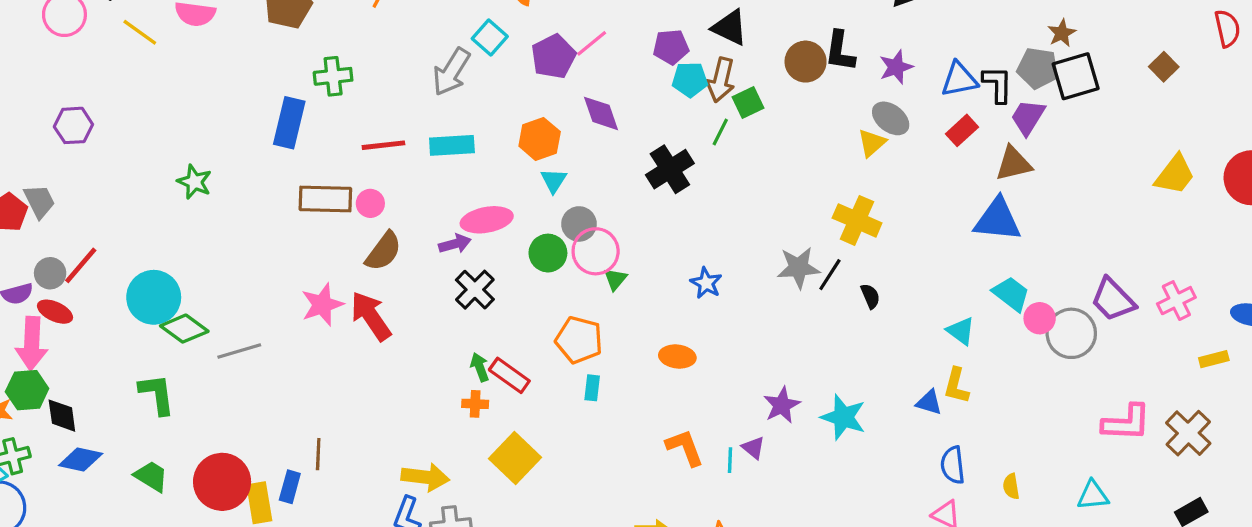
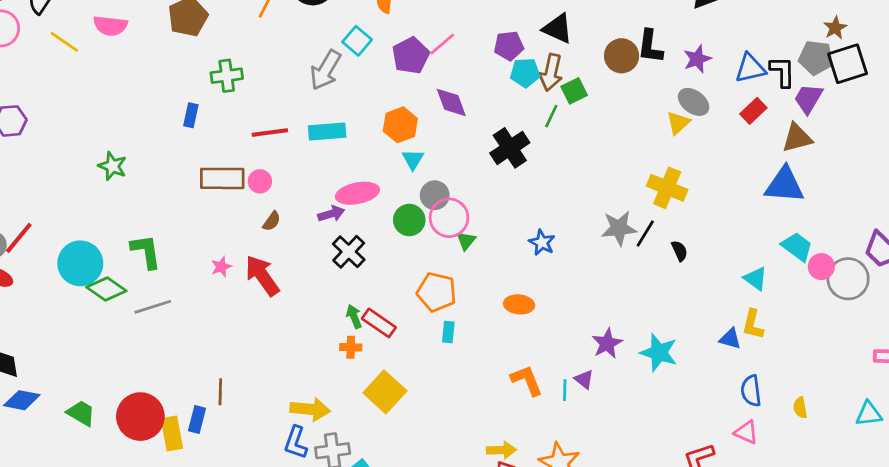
blue rectangle: (289, 123) -> (191, 115), size x0.6
brown semicircle: (383, 251) -> (272, 221), size x0.6
pink star: (322, 305) -> (221, 267), size x0.6
green L-shape: (157, 394) -> (146, 251), moved

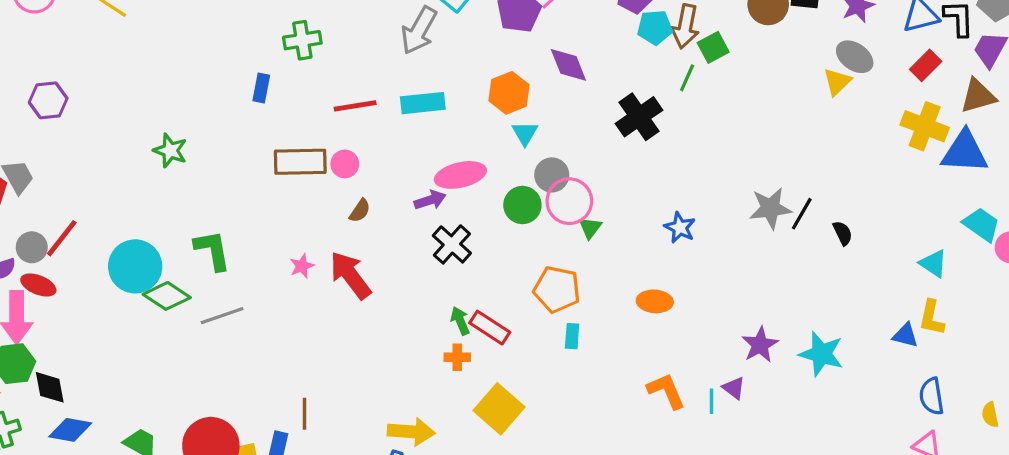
yellow cross: (667, 188) -> (925, 126), moved

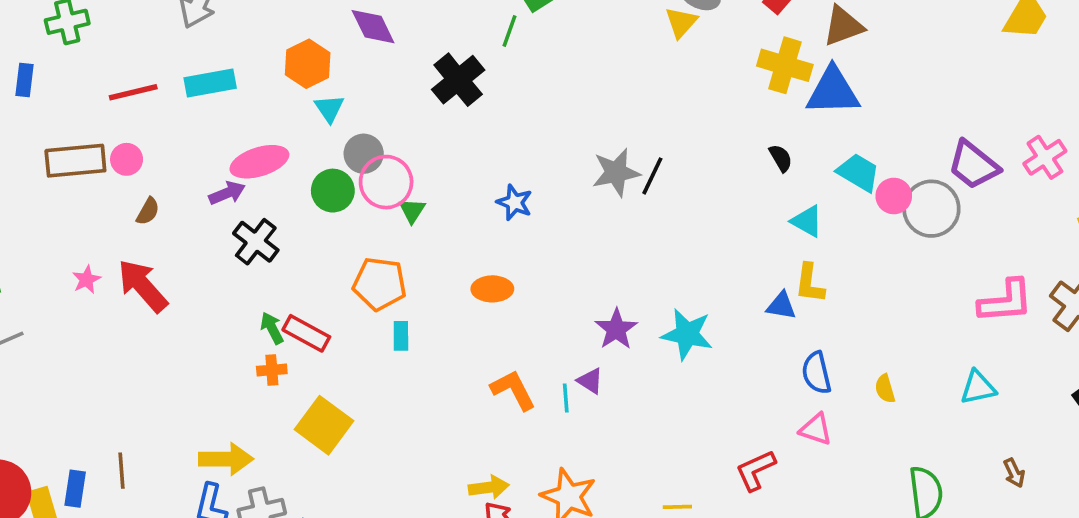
black semicircle: (843, 233) -> (781, 158), moved
brown line: (305, 414) -> (122, 471), moved

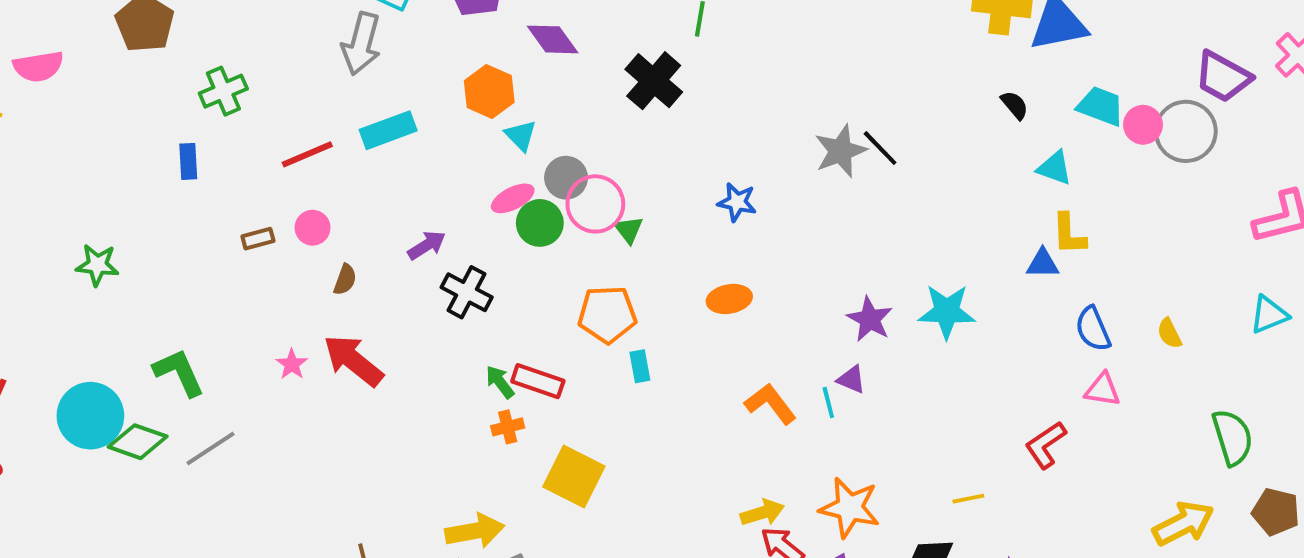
brown rectangle: (75, 161) -> (258, 239), size x0.5
pink ellipse: (259, 162) -> (513, 198), moved, size x0.7
black line: (652, 176) -> (880, 148), turned -60

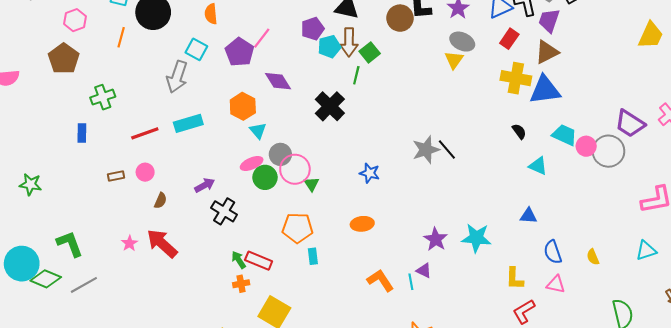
yellow L-shape: (1069, 234) -> (515, 279), moved

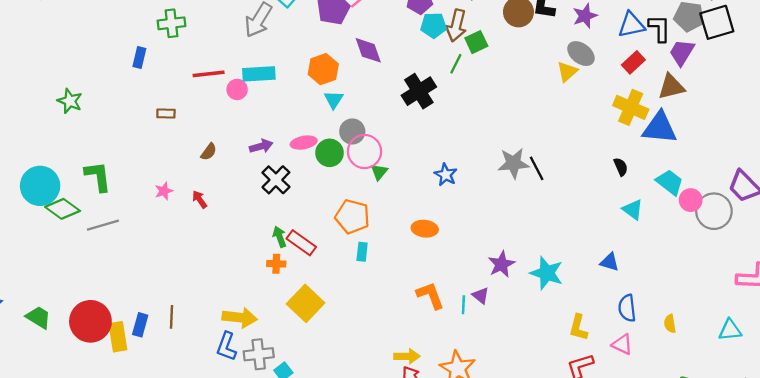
pink ellipse: (252, 164) -> (304, 143), moved
pink circle: (145, 172) -> (237, 89), moved
red arrow: (162, 243) -> (200, 199), size x0.5

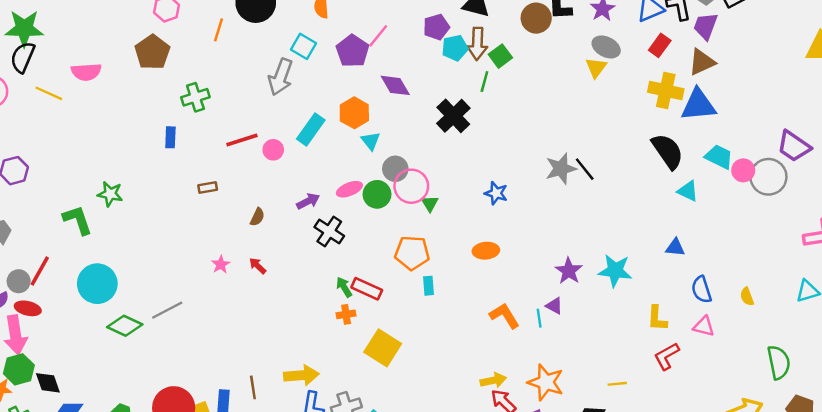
cyan rectangle: (259, 74) -> (311, 130), moved, turned -40
black semicircle: (621, 167) -> (668, 151), size x2.0
green L-shape: (98, 176) -> (78, 220), moved
green diamond: (63, 209) -> (125, 326), moved
yellow arrow: (240, 318) -> (301, 375), moved

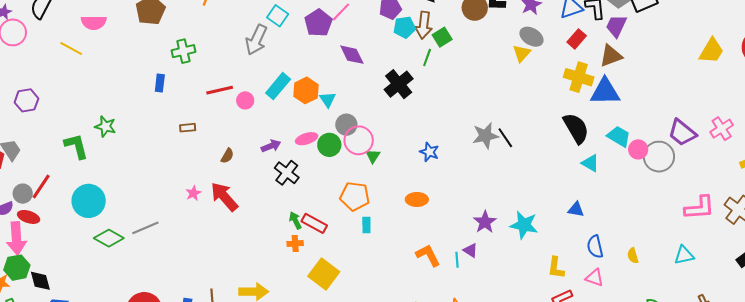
yellow line: (49, 93) -> (71, 48), moved
orange hexagon: (354, 113) -> (306, 90), moved
red arrow: (258, 266) -> (224, 197), size x2.0

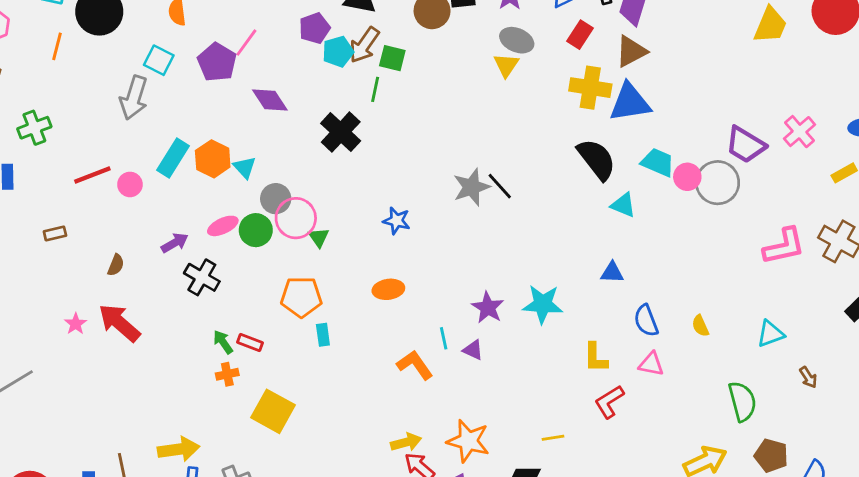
brown arrow: (424, 25) -> (364, 45), turned 36
green square: (442, 37) -> (392, 58), turned -36
red rectangle: (314, 223) -> (250, 343), size x0.7
cyan triangle: (684, 255) -> (770, 334), moved
cyan line: (457, 260) -> (444, 338), moved

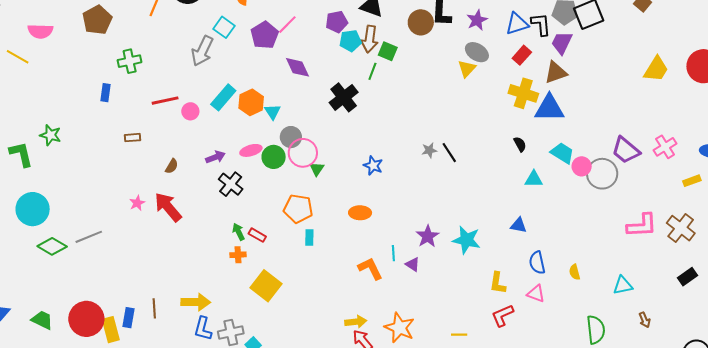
brown arrow: (364, 45) -> (370, 39), turned -36
black semicircle: (597, 159) -> (520, 144), size x0.5
gray star: (472, 187) -> (429, 150), size x0.6
cyan triangle: (623, 205) -> (534, 179), turned -30

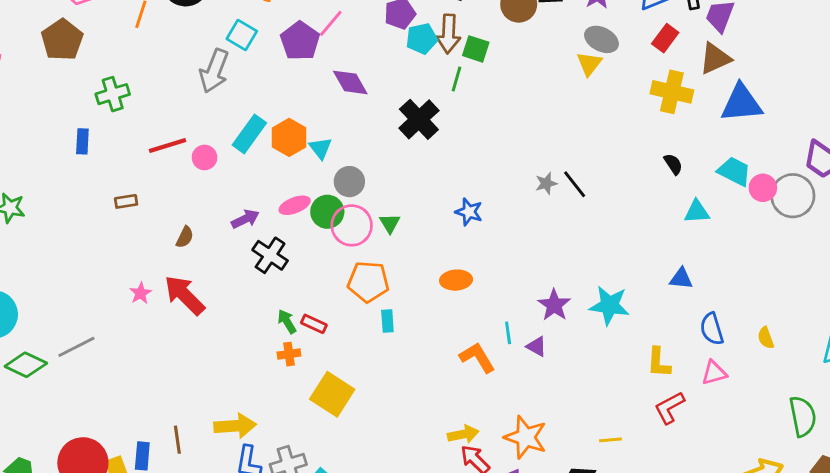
blue triangle: (549, 108) -> (741, 103), moved
pink circle: (303, 153) -> (352, 225), moved
pink triangle: (536, 294) -> (714, 373), turned -30

